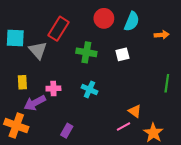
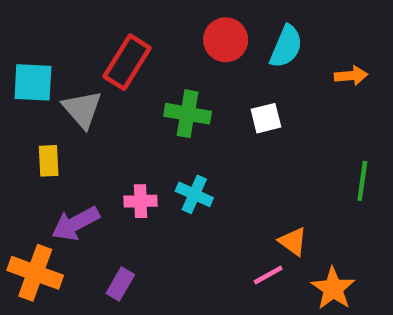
yellow rectangle: (22, 82) -> (49, 161), moved
pink cross: (53, 88) -> (140, 201), moved
purple rectangle: (67, 131) -> (120, 284), moved

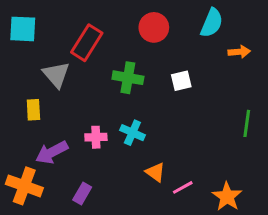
cyan semicircle: (286, 47) -> (212, 23), moved
cyan square: (33, 82) -> (23, 29), moved
orange triangle: (293, 241) -> (155, 172), moved

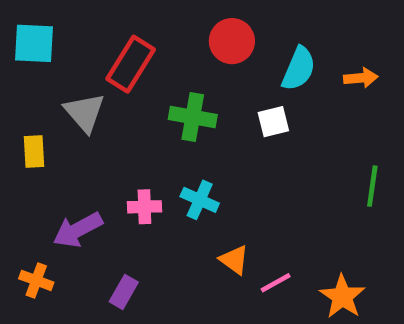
cyan semicircle: (212, 23) -> (299, 69), moved
yellow rectangle: (33, 110) -> (34, 152), moved
orange cross: (24, 186) -> (36, 280), size x0.6

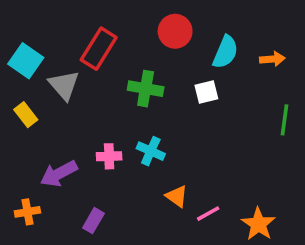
cyan square: (34, 43) -> (26, 61), moved, turned 32
yellow rectangle: (34, 152) -> (26, 115), turned -35
green line: (372, 186) -> (285, 120), moved
orange cross: (36, 280) -> (27, 212), turned -30

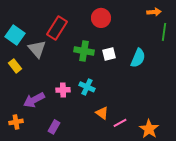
cyan semicircle: (225, 52) -> (138, 58), moved
orange arrow: (272, 59) -> (154, 12), moved
white square: (206, 92) -> (109, 54), moved
green line: (285, 120) -> (164, 32), moved

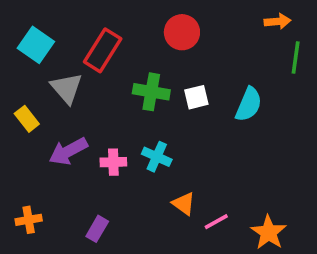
cyan square: (15, 35) -> (36, 45), moved
purple arrow: (34, 100) -> (68, 151), moved

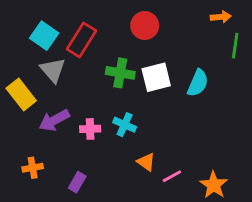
cyan square: (36, 45) -> (44, 36), moved
white square: (196, 97) -> (156, 77), size x1.5
yellow rectangle: (27, 119) -> (21, 94), size x1.5
orange cross: (29, 220) -> (33, 168), moved

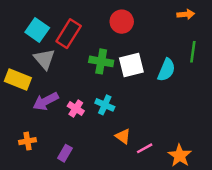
green line: (235, 46) -> (193, 52), moved
yellow rectangle: (21, 94) -> (18, 80), turned -30
pink cross: (90, 129) -> (76, 108), turned 35

